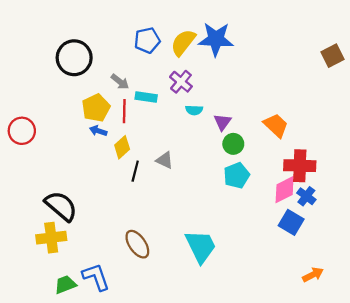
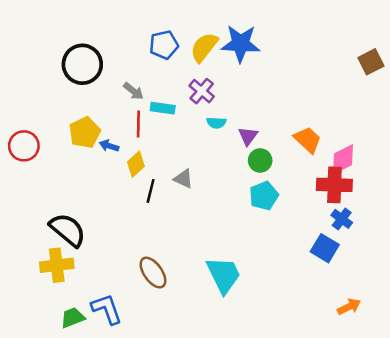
yellow pentagon: (96, 108) -> (85, 132), moved
pink diamond: (285, 190) -> (343, 159), moved

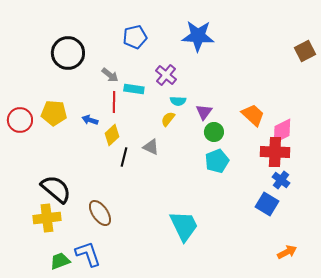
yellow semicircle: (204, 47) -> (168, 119), moved, size x0.6
yellow pentagon: (85, 132) -> (54, 113), moved, turned 30
brown ellipse: (153, 273) -> (100, 213), moved

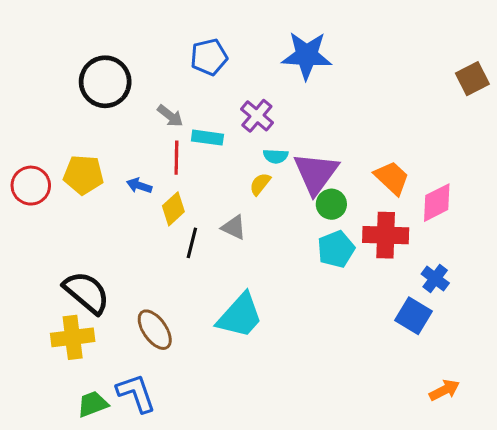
purple triangle: (204, 112) -> (316, 173), size x1.8
red cross: (275, 152) -> (386, 235), moved
cyan trapezoid: (184, 226) -> (240, 316), moved, turned 68

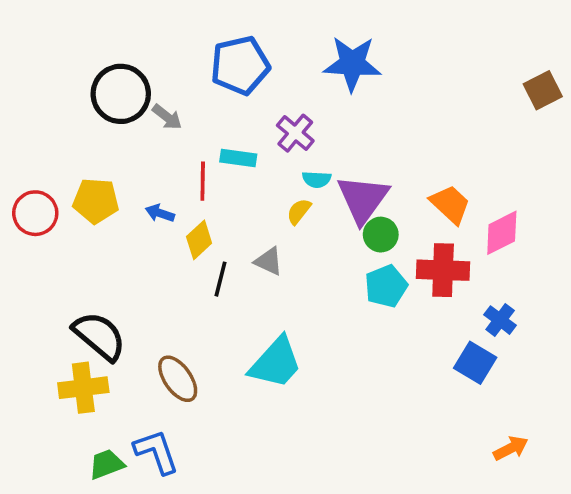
blue pentagon: (209, 57) -> (240, 65), size x1.4
gray arrow: (170, 116) -> (167, 117), moved

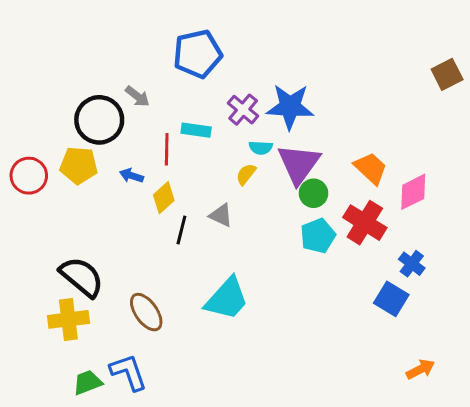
blue star: (352, 64) -> (290, 107), moved
black circle: (121, 94) -> (99, 120), moved
red cross: (443, 270) -> (365, 223), turned 30

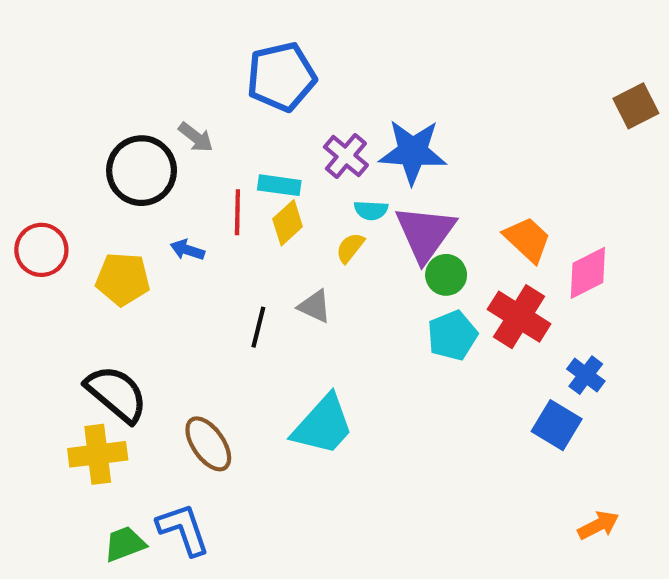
yellow pentagon: (79, 165) -> (123, 279), moved
yellow diamond: (164, 198) -> (288, 223), moved

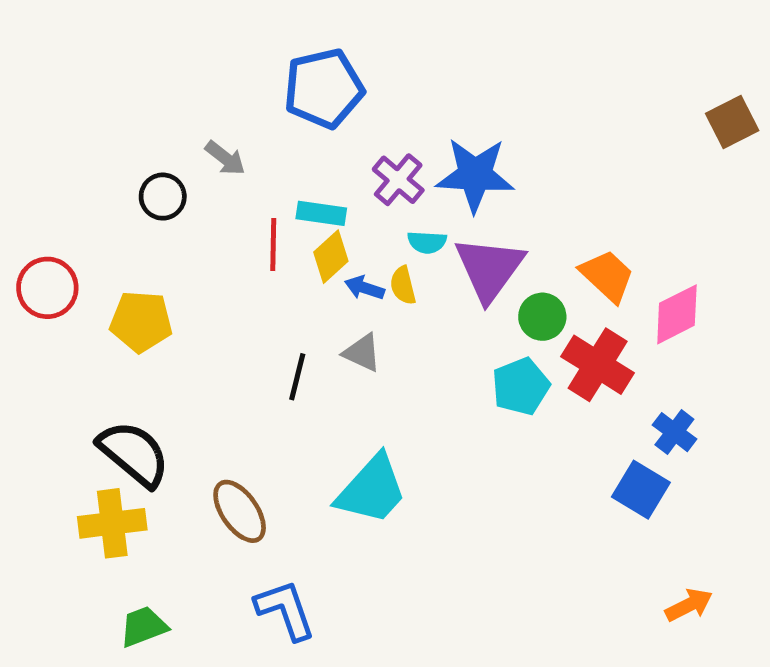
black circle: (142, 171) -> (163, 197), size x0.6
yellow semicircle: (350, 248) -> (403, 285), turned -52
blue arrow: (187, 250) -> (365, 288), moved
green circle: (446, 275) -> (542, 317), moved
blue L-shape: (183, 529) -> (285, 610), moved

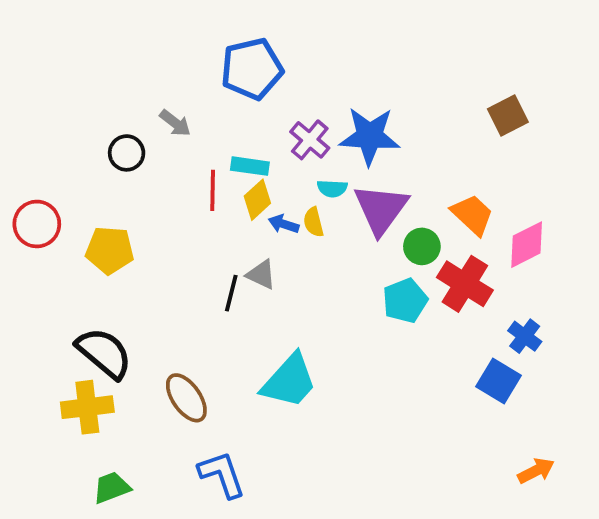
brown square: (732, 122) -> (508, 116), moved
gray triangle: (362, 353) -> (261, 274), moved

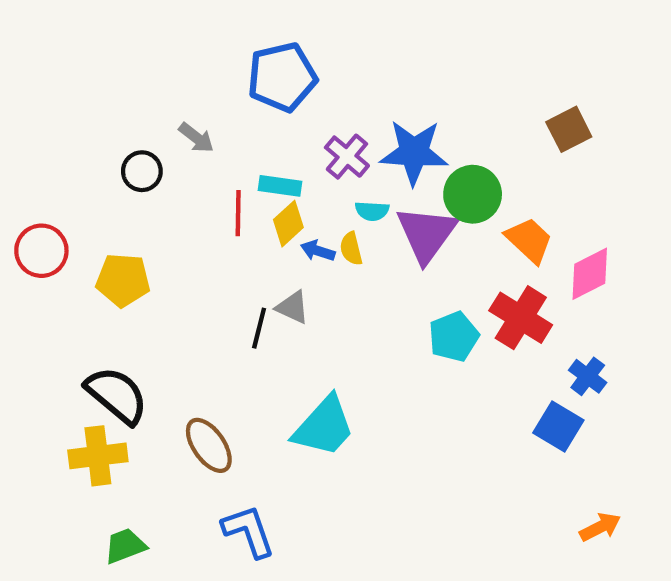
green circle: (422, 246) -> (473, 194), moved, size x1.4

